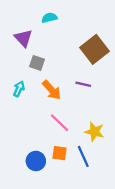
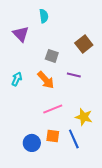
cyan semicircle: (49, 18) -> (44, 16), turned 96
brown square: (94, 49) -> (84, 44), size x0.7
gray square: (37, 63) -> (52, 56), moved
pink line: (60, 123) -> (53, 109), turned -66

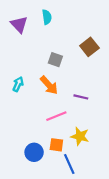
purple triangle: (21, 34) -> (19, 24), moved
purple line: (74, 75) -> (81, 97), moved
yellow star: (84, 117) -> (80, 136), moved
blue line: (74, 139) -> (69, 164), moved

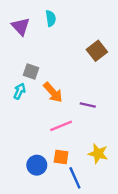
gray square: (55, 60) -> (31, 72), moved
yellow star: (80, 136) -> (98, 154), moved

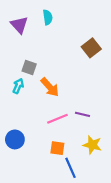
purple line: (88, 105) -> (83, 114), moved
blue circle: (37, 165) -> (15, 139), moved

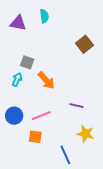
purple triangle: (19, 25) -> (18, 23), turned -36
pink line: (57, 119) -> (41, 116), moved
blue circle: (15, 139) -> (14, 116), moved
orange square: (57, 148) -> (35, 137), moved

